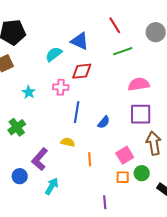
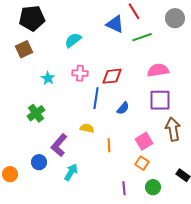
blue triangle: (80, 41) -> (115, 24), moved
red diamond: (82, 71) -> (112, 76), moved
green circle: (142, 173) -> (153, 187), moved
orange square: (123, 177) -> (142, 163), turned 32

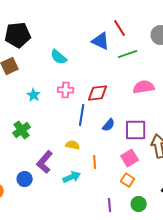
cyan semicircle: (73, 40) -> (59, 57), turned -102
purple square: (160, 100) -> (136, 130), moved
cyan arrow: (71, 172) -> (72, 177), moved, turned 36

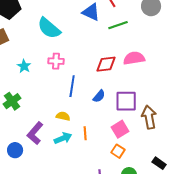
cyan semicircle: (59, 57) -> (49, 28), size x1.4
red diamond: (98, 93) -> (106, 64), moved
cyan arrow: (72, 177) -> (63, 138), moved

